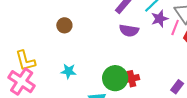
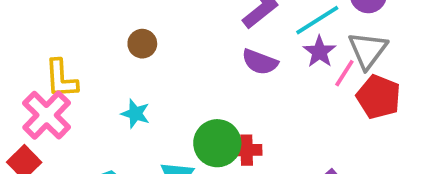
purple star: (160, 19) -> (319, 52), turned -30
brown circle: (64, 25) -> (142, 44), moved

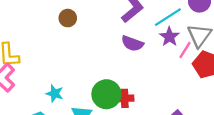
brown circle: (142, 44) -> (68, 18), moved
cyan star: (135, 114) -> (55, 93), moved

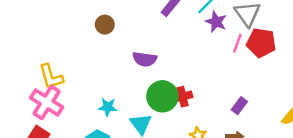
purple semicircle: (132, 43) -> (145, 59), moved
pink line: (185, 50) -> (237, 43), moved

